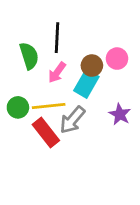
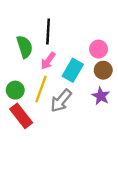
brown circle: (92, 66) -> (103, 70), moved
yellow line: (49, 106) -> (41, 89), turned -64
red rectangle: (46, 133) -> (21, 116), moved

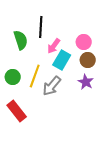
pink arrow: (48, 61) -> (54, 46), moved
red rectangle: (21, 116) -> (17, 111), moved

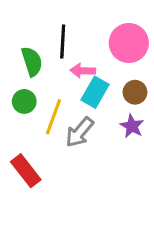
pink circle: (84, 42) -> (129, 43), moved, size x1.6
pink arrow: (54, 46) -> (83, 71), turned 56
green circle: (13, 77) -> (24, 101), moved

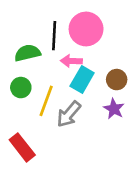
pink circle: (129, 43) -> (86, 29), moved
green semicircle: (32, 61) -> (27, 53), turned -85

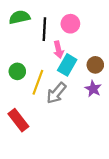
pink circle: (86, 29) -> (70, 24), size x0.7
green semicircle: (27, 53) -> (19, 17), moved
pink arrow: (71, 61) -> (58, 50), turned -105

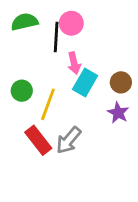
pink circle: (70, 24) -> (71, 23), moved
gray arrow: (56, 93) -> (69, 140), moved
red rectangle: (18, 120) -> (38, 140), moved

